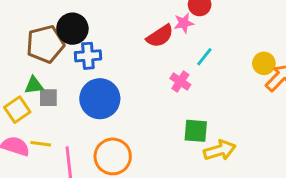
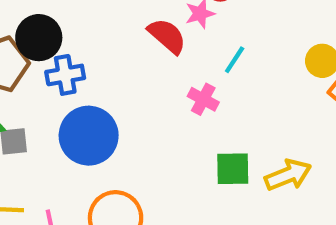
red semicircle: (160, 36) -> (167, 36), turned -100
yellow arrow: (220, 150) -> (288, 175), moved

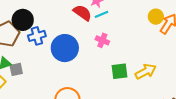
cyan line: (235, 60) -> (102, 14), moved, turned 40
blue circle: (89, 136) -> (65, 48), moved

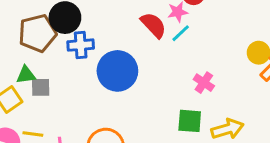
cyan line: (102, 14) -> (181, 33), turned -32
pink cross: (102, 40) -> (204, 83), moved

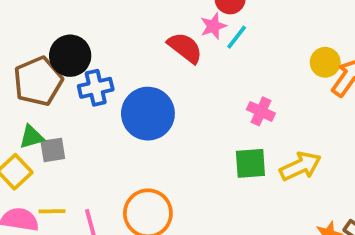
cyan line: (181, 33) -> (237, 37), moved

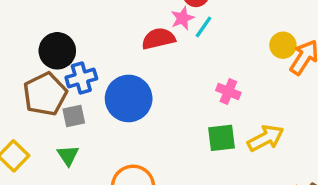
red semicircle: (185, 48) -> (158, 39), turned -48
brown pentagon: (38, 81) -> (45, 94), moved
green triangle: (31, 137) -> (68, 155), moved, turned -45
gray square: (53, 150) -> (74, 116), moved

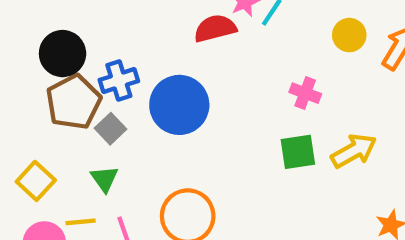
yellow circle: (283, 45) -> (349, 35), moved
black circle: (57, 51) -> (63, 54), moved
gray square: (74, 116) -> (111, 129), turned -30

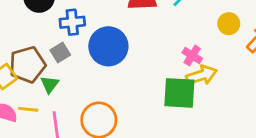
brown pentagon: (74, 102) -> (27, 65), moved
yellow arrow: (354, 151) -> (201, 75), moved
green square: (298, 152) -> (179, 93), size x1.4

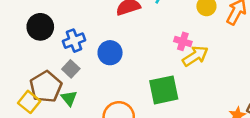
blue circle: (108, 46) -> (110, 53), size x0.7
green square: (179, 93) -> (164, 90), moved

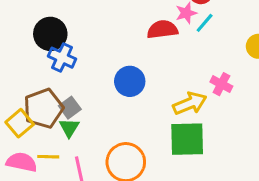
blue cross: (74, 41) -> (62, 58), moved, turned 35
yellow arrow: (195, 56) -> (190, 103), moved
gray square: (71, 69) -> (70, 108), moved

